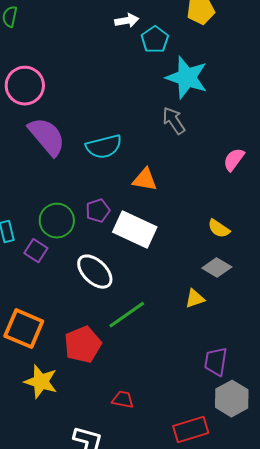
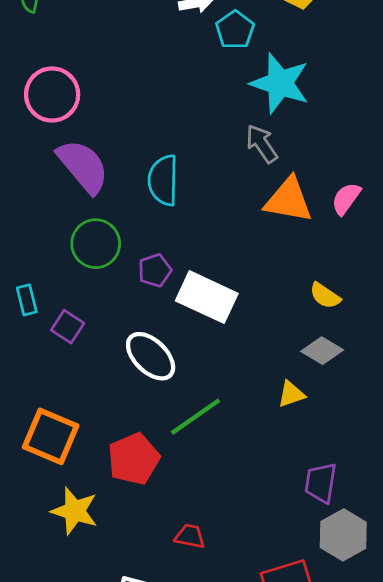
cyan semicircle: (104, 147) -> (163, 180), turned 105
orange triangle: (145, 180) -> (288, 200), moved, size x1.4
green circle: (57, 221) -> (96, 244), moved

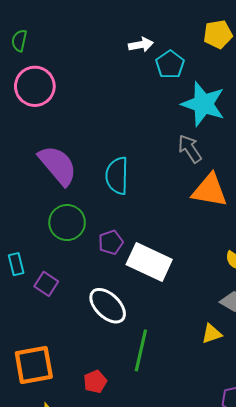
pink circle: (52, 94) -> (35, 86), moved
green line: (196, 417) -> (141, 350), turned -42
orange square: (51, 436) -> (34, 365), turned -33
red pentagon: (134, 459) -> (95, 382), size x0.6

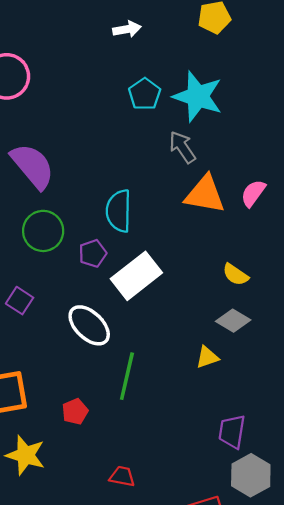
cyan pentagon: (170, 64) -> (145, 94), moved
cyan semicircle: (117, 176) -> (119, 211), moved
white rectangle: (149, 262) -> (136, 276), turned -63

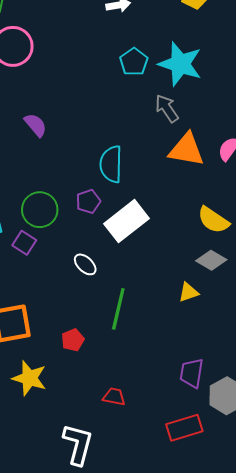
purple semicircle: (33, 166) -> (36, 125), size x0.6
green circle: (43, 231) -> (40, 210), moved
yellow semicircle: (235, 275) -> (213, 220), size x1.4
white ellipse: (89, 325) -> (85, 264), size x0.6
purple trapezoid: (232, 432) -> (192, 373), moved

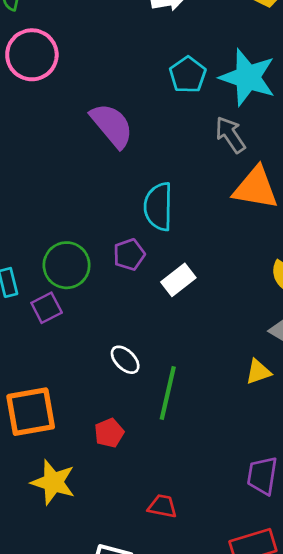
purple semicircle: (36, 125) -> (112, 125), moved, size x1.5
white rectangle: (127, 221) -> (178, 280), size x0.6
purple square: (24, 243) -> (47, 308), turned 30
white ellipse: (85, 264) -> (125, 360), moved

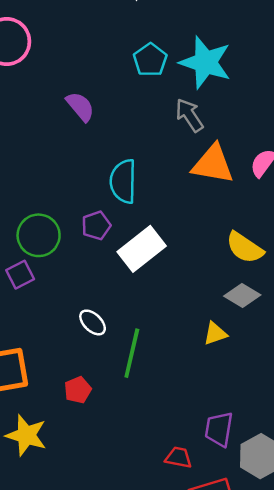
purple semicircle: (112, 125) -> (80, 107), size x0.7
white rectangle: (178, 280) -> (142, 249), size x1.5
red trapezoid: (162, 506) -> (178, 457), moved

